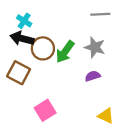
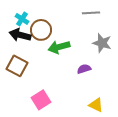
gray star: (95, 47) -> (102, 43), moved
brown circle: (43, 48) -> (41, 30), moved
green arrow: (65, 52) -> (59, 47), turned 40

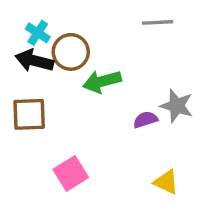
gray star: (102, 43) -> (177, 106), moved
brown square: (17, 66) -> (29, 114), turned -30

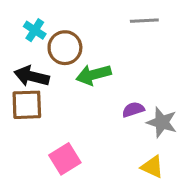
black arrow: (34, 61) -> (32, 76), moved
gray star: (177, 106) -> (162, 122), moved

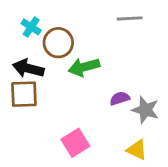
pink square: (65, 159) -> (75, 143), moved

